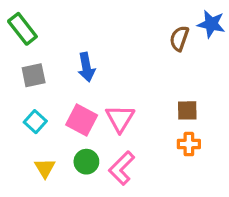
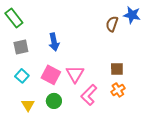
orange cross: (189, 144) -> (118, 90), turned -32
pink L-shape: (122, 168) -> (89, 95), moved

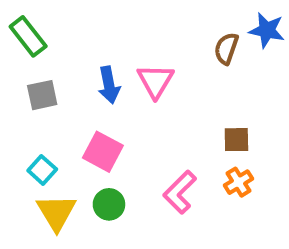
pink triangle: (75, 74) -> (156, 81), moved
cyan square: (22, 76) -> (42, 170), moved
yellow triangle: (28, 105) -> (56, 212), size x1.5

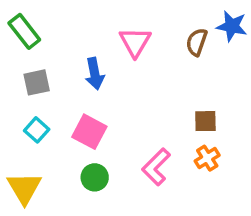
pink triangle: (156, 81) -> (135, 42), moved
cyan square: (42, 170) -> (37, 130), moved
yellow triangle: (56, 212) -> (24, 188), moved

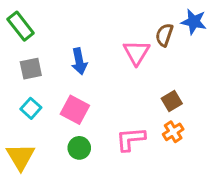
pink triangle: (135, 42) -> (136, 53), moved
brown square: (205, 121) -> (172, 101), turned -30
pink L-shape: (156, 167) -> (131, 139), turned 40

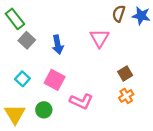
brown semicircle: (164, 35) -> (119, 14), moved
gray square: (31, 69) -> (27, 40), moved, turned -35
pink L-shape: (131, 139) -> (81, 101), moved, turned -150
green circle: (79, 148) -> (44, 110), moved

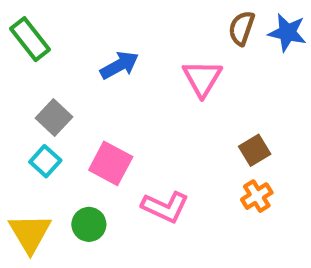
gray square: (27, 40) -> (54, 118), moved
blue arrow: (58, 45) -> (119, 65), moved, turned -108

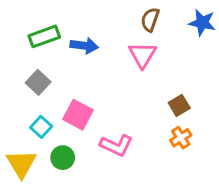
brown semicircle: (242, 28) -> (150, 20), moved
green rectangle: (30, 39) -> (44, 36), moved, turned -72
blue arrow: (119, 65) -> (84, 46), turned 36
cyan square: (45, 161) -> (41, 127), moved

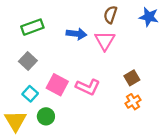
blue arrow: (84, 46) -> (76, 34), moved
pink L-shape: (116, 145) -> (88, 87), moved

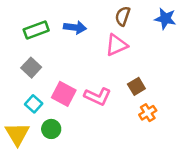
blue arrow: (76, 34) -> (75, 27), moved
pink triangle: (105, 41) -> (116, 45), turned 35
brown square: (132, 78) -> (136, 86), moved

